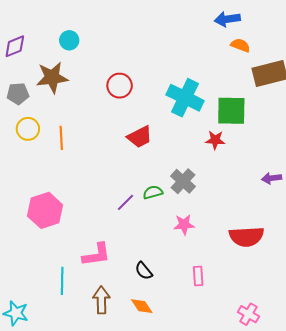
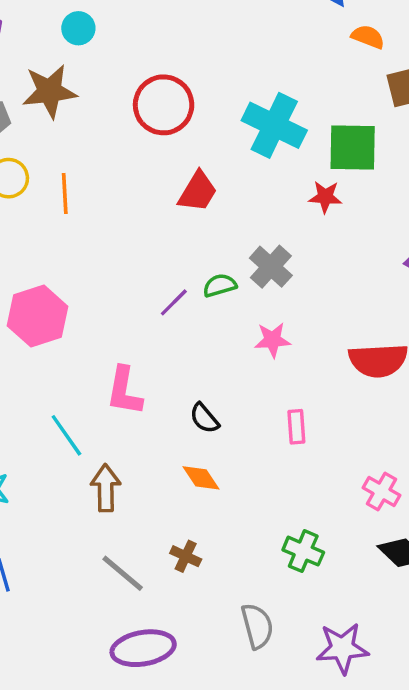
red circle: (120, 86) -> (164, 105), size x1.4
red trapezoid: (140, 137) -> (198, 192), turned -32
pink L-shape: (96, 255) -> (124, 391), turned 108
cyan line: (62, 281) -> (66, 435), turned -36
brown arrow: (101, 300) -> (106, 488), moved

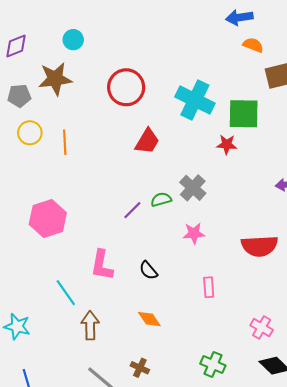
black semicircle: (204, 418) -> (148, 270), moved

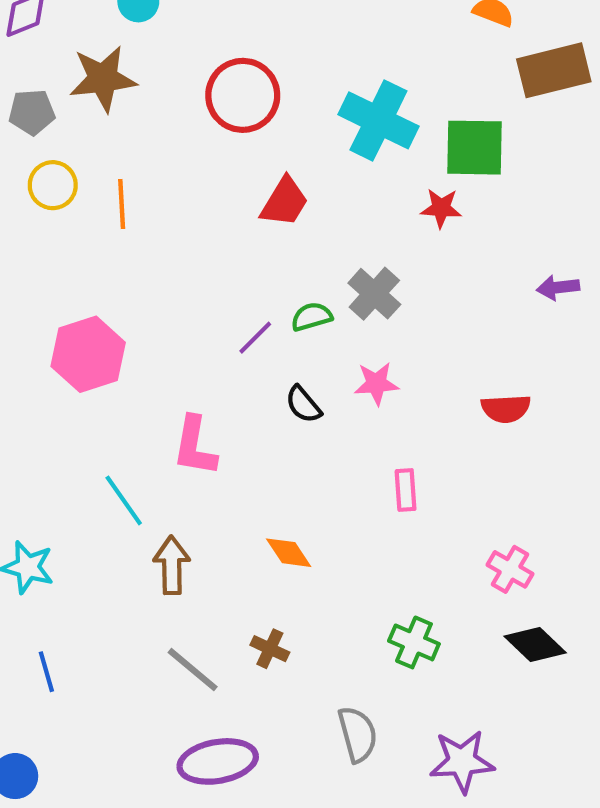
red semicircle: (259, 246) -> (506, 409), size x0.7
black semicircle: (148, 270) -> (303, 404), moved

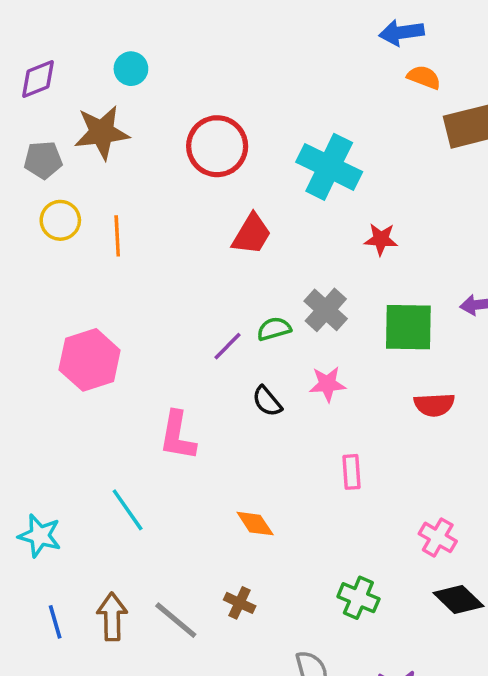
green square: (474, 148) -> (408, 327), moved
cyan line: (124, 500) -> (128, 510), moved
brown arrow: (172, 565) -> (112, 617), moved

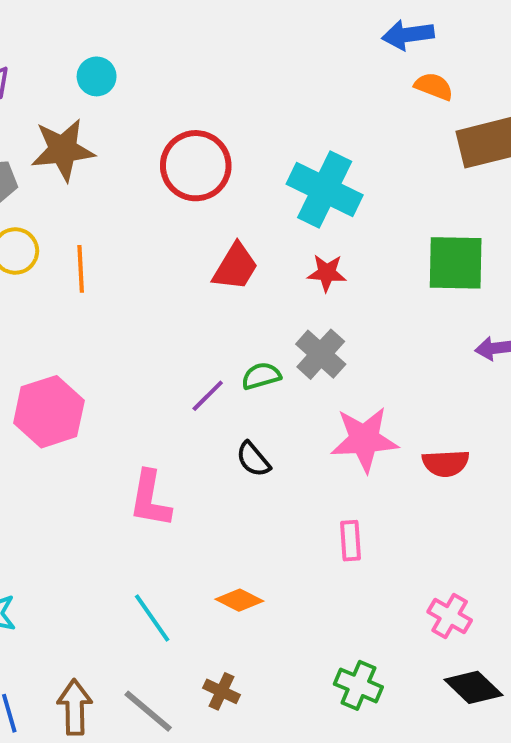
red star: (381, 239) -> (327, 273), moved
green square: (408, 327) -> (456, 263), moved
pink star: (327, 384) -> (364, 439), moved, size x1.6
cyan line: (128, 510) -> (152, 618), moved
orange diamond: (255, 524) -> (239, 600), turned -30

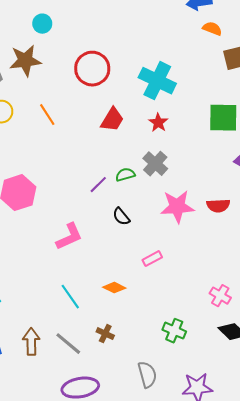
orange line: (81, 269) -> (47, 115), moved, turned -30
red star: (327, 273) -> (158, 123), turned 30
red semicircle: (446, 463) -> (218, 206), moved
pink L-shape: (150, 499) -> (69, 237), turned -124
pink rectangle: (350, 541) -> (152, 259), moved, turned 66

